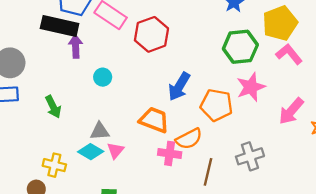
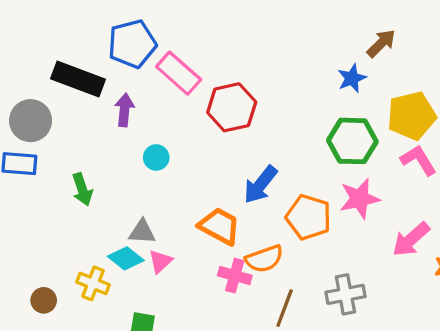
black rectangle: (60, 26) -> (78, 79), moved
yellow cross: (54, 165) -> (93, 283), moved

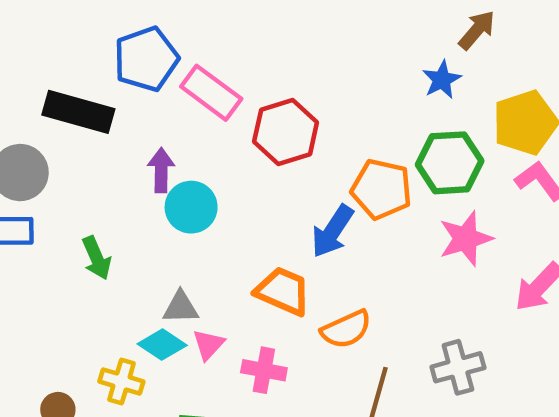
purple arrow: (124, 110) -> (161, 170), moved
cyan circle: (156, 157) -> (191, 207), size x1.5
orange pentagon: (309, 217) -> (381, 189), moved
pink cross: (235, 276) -> (264, 370), moved

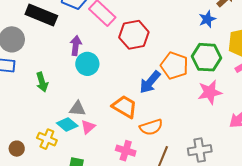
pink cross: (264, 370) -> (126, 151), moved

